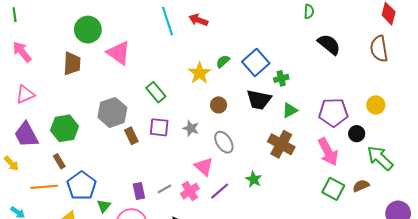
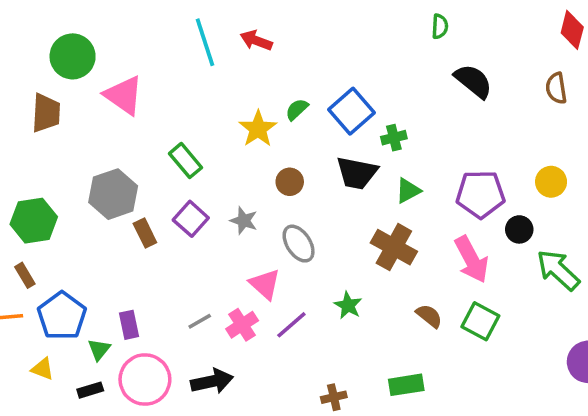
brown semicircle: (379, 49) -> (556, 88), size x0.7
purple square: (159, 127) -> (191, 219), turned 36
brown semicircle: (361, 186) -> (429, 316), moved, turned 63
purple rectangle: (139, 191) -> (129, 325), moved

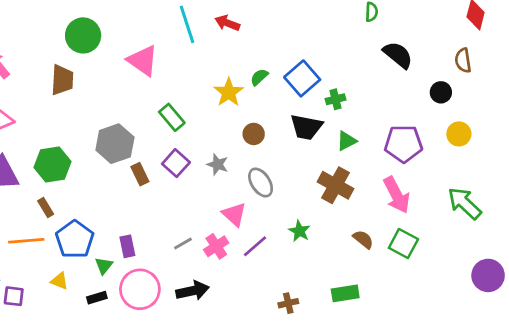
pink triangle: (124, 95) -> (143, 60), moved
black circle: (519, 229) -> (441, 92), moved

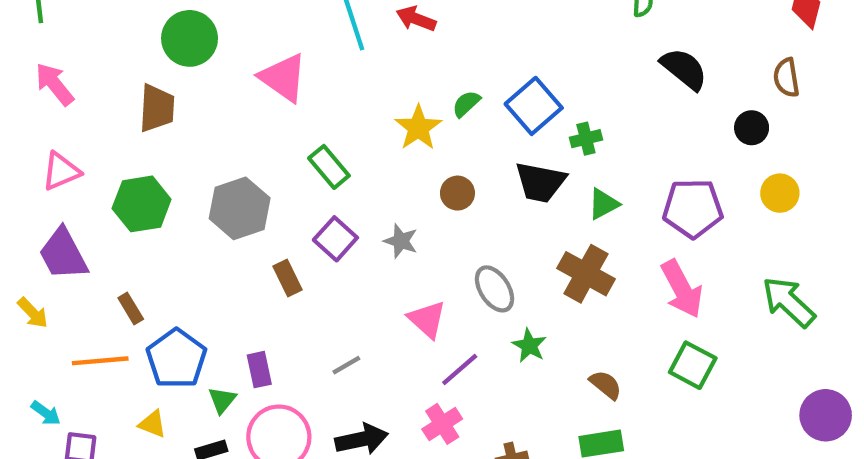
green hexagon: (53, 164) -> (142, 204), moved
brown rectangle: (140, 174) -> (288, 278), moved
gray ellipse: (261, 183) -> (494, 289), moved
brown semicircle: (363, 239) -> (606, 385), moved
pink cross: (216, 246) -> (442, 424), moved

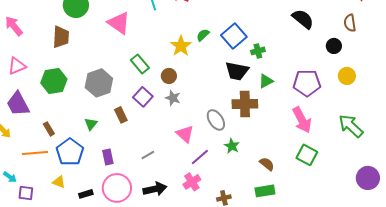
brown circle: (457, 193) -> (169, 76), moved
brown cross: (586, 274) -> (245, 104), moved, turned -30
green triangle: (222, 400) -> (91, 124), moved

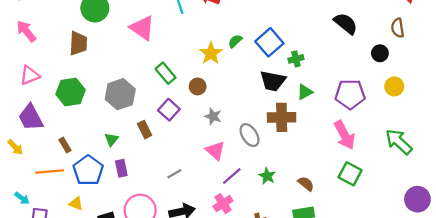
gray star: (173, 98) -> (213, 116), moved
green star: (232, 146) -> (267, 176), moved
purple rectangle: (108, 157) -> (121, 168), moved

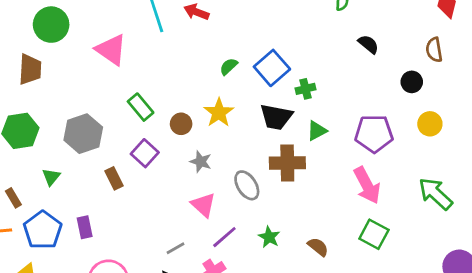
black semicircle: (346, 23) -> (368, 44), size x0.7
yellow star: (211, 53) -> (219, 113), moved
green triangle: (111, 140) -> (51, 177), moved
gray line: (174, 174) -> (176, 248), moved

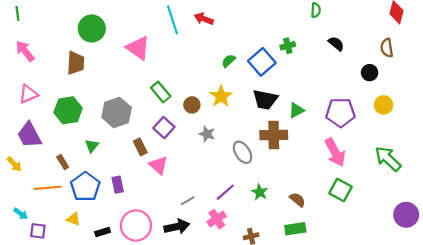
green cross: (305, 89) -> (288, 46), moved
pink triangle: (203, 205) -> (159, 165), moved

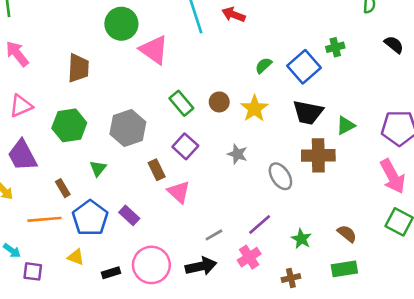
green circle: (92, 28) -> (121, 24), moved
brown circle: (192, 105) -> (219, 102), moved
purple rectangle: (118, 185) -> (129, 215), turned -35
green star: (260, 192) -> (301, 239), moved

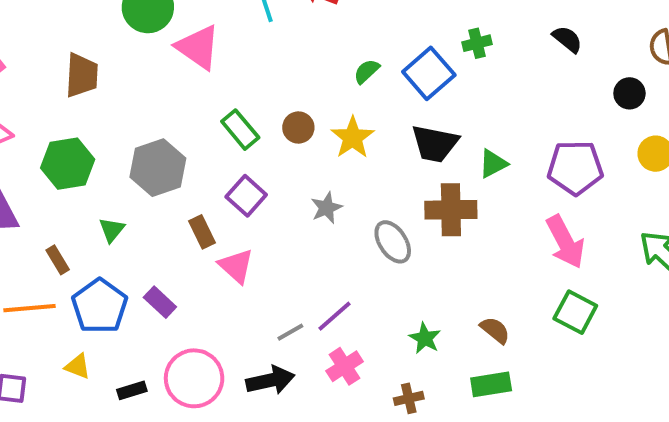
gray star: (237, 154) -> (326, 208), turned 30
purple line: (260, 225) -> (334, 316), moved

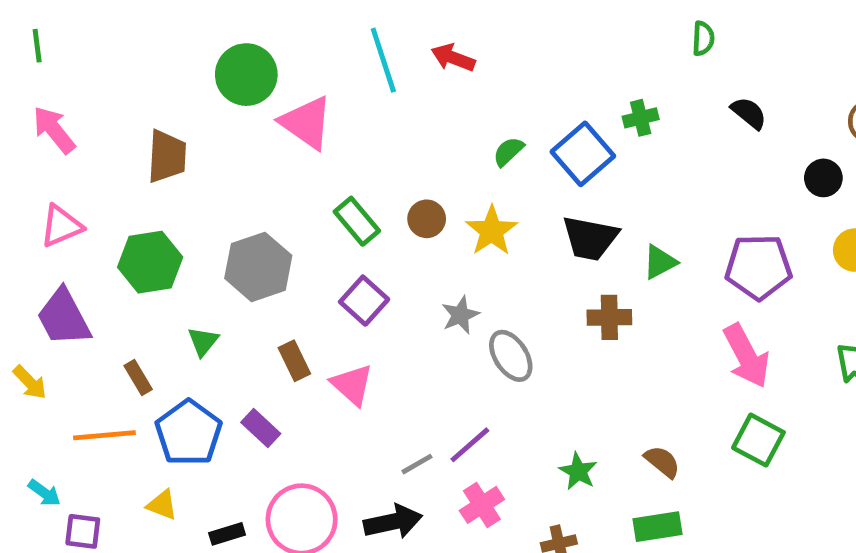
brown cross: (451, 210) -> (609, 317), size x0.7
brown rectangle: (202, 232) -> (294, 361), moved
gray ellipse: (393, 242) -> (511, 356), moved

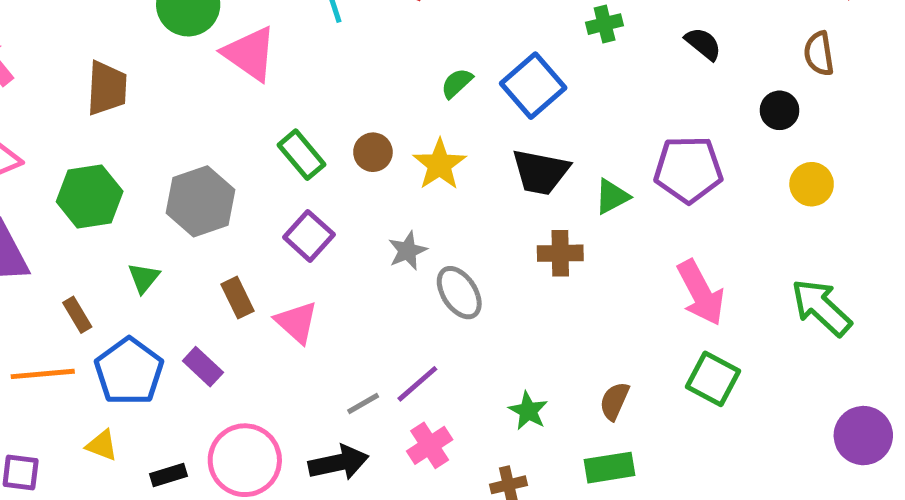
green cross: (641, 118) -> (605, 24), moved
purple pentagon: (758, 267) -> (688, 169), moved
brown semicircle: (662, 462) -> (614, 401), turned -105

